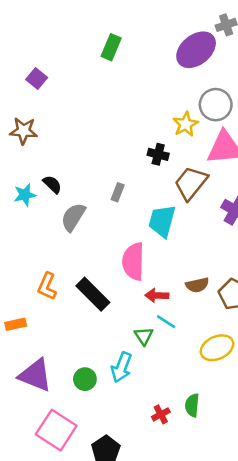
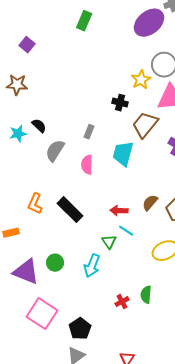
pink semicircle: (133, 261) -> (87, 165), moved, size x0.7
brown semicircle: (197, 285) -> (150, 203), turned 144
green circle: (85, 379) -> (55, 263), moved

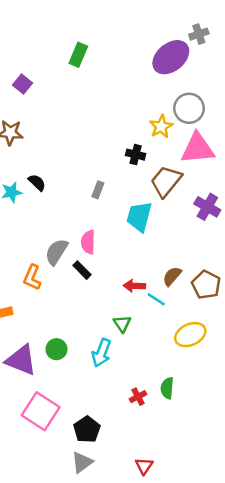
green rectangle: (84, 21) -> (78, 55), moved
gray semicircle: (55, 151) -> (56, 252), moved
pink semicircle: (87, 165) -> (88, 242), moved
black rectangle: (70, 210) -> (82, 270), moved, size x0.6
cyan line: (126, 231) -> (156, 299), moved

